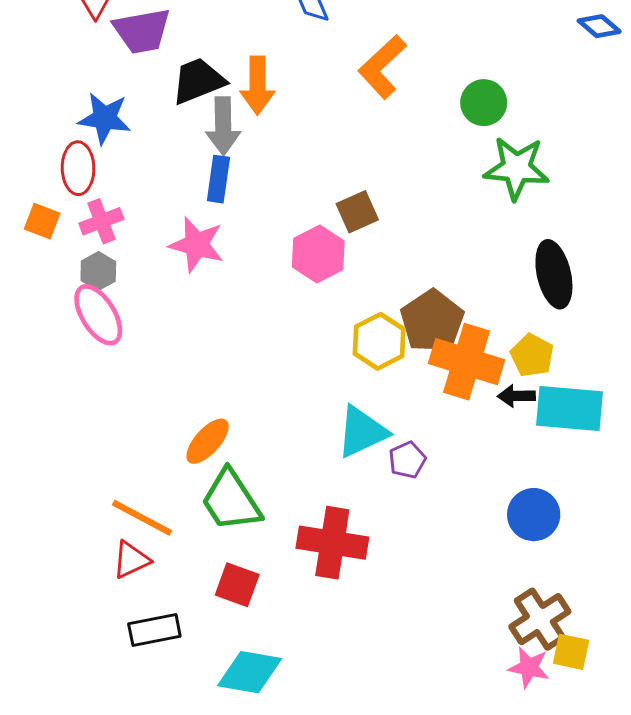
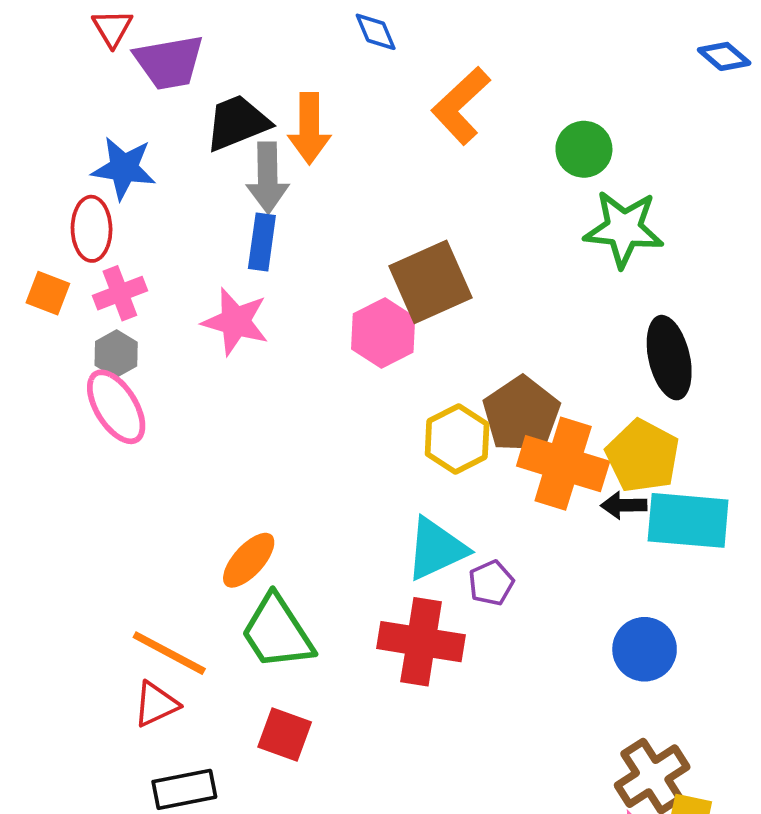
brown square: (357, 212) -> (431, 282), size x1.6
yellow pentagon: (532, 355) -> (643, 456), size x1.4
red cross: (332, 543) -> (421, 642), moved

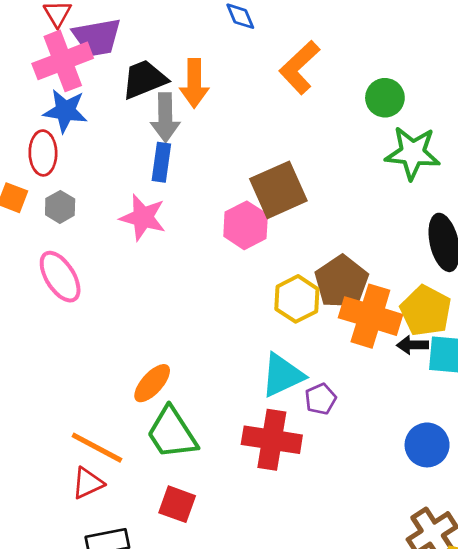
pink cross: (120, 293) -> (63, 61), moved, size x1.6
gray hexagon: (116, 354) -> (60, 207), moved

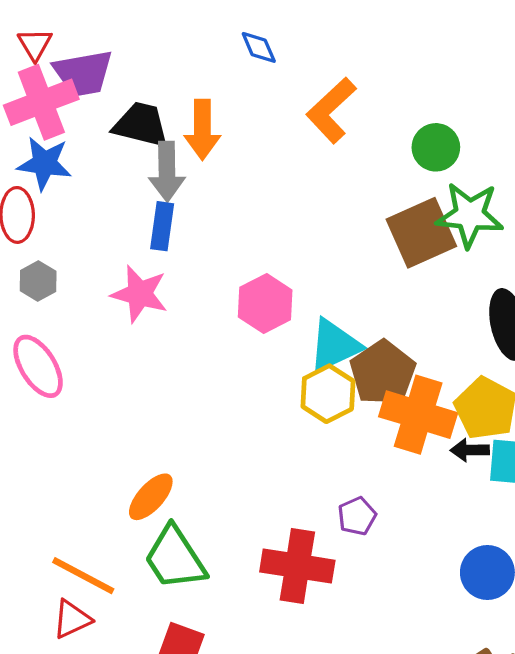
black trapezoid: (144, 79) -> (141, 125), turned 36
brown square: (278, 190) -> (421, 233), moved
cyan triangle: (282, 375) -> (334, 345), moved

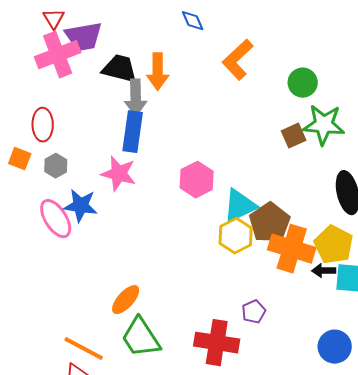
blue star: (45, 163) -> (81, 206), moved
blue rectangle: (162, 226) -> (133, 132), size x1.4
brown square: (421, 233) -> (294, 136), size x0.6

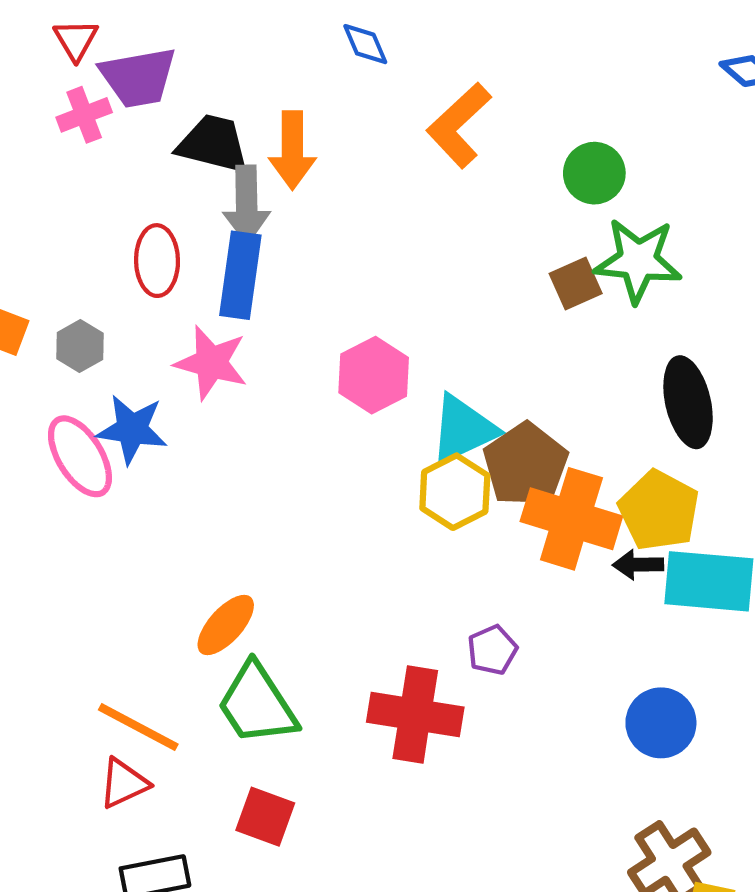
pink cross: (58, 55) -> (84, 115), size x0.6
red ellipse: (43, 125) -> (157, 261), moved

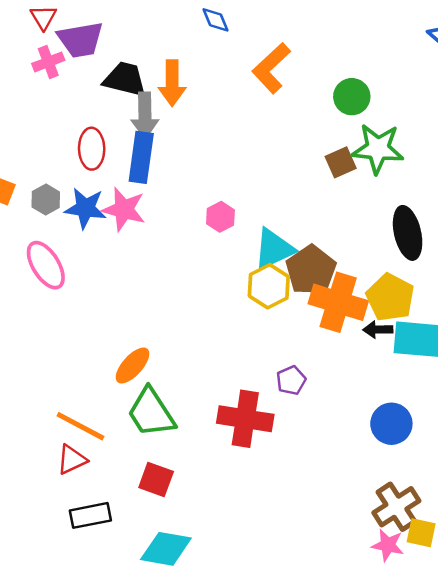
pink hexagon: (374, 375) -> (220, 217), size x0.7
blue star: (132, 429) -> (85, 208), moved

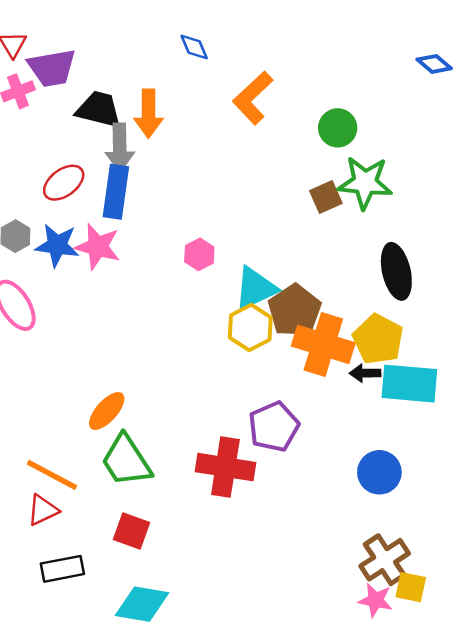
red ellipse: (92, 149) -> (64, 183), turned 54
purple pentagon: (291, 380) -> (274, 427), size x1.6

